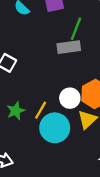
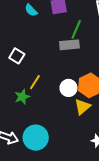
yellow line: (41, 110) -> (35, 82), moved
cyan circle: (55, 128) -> (36, 138), moved

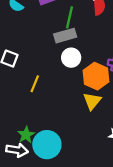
white circle: (68, 88) -> (71, 58), moved
green star: (22, 97) -> (26, 135), moved

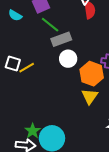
green line: (69, 17) -> (50, 25), moved, turned -60
yellow line: (35, 84) -> (27, 68), moved, turned 42

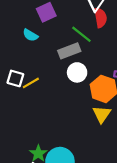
cyan semicircle: (15, 15) -> (30, 35), moved
green line: (50, 25) -> (81, 34), moved

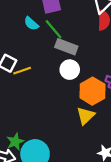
green line: (81, 34) -> (54, 29), moved
gray rectangle: (69, 51) -> (66, 47), turned 30

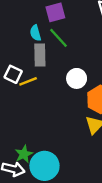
cyan semicircle: (31, 24) -> (35, 33), turned 35
gray rectangle: (66, 47) -> (40, 55), moved, turned 70

